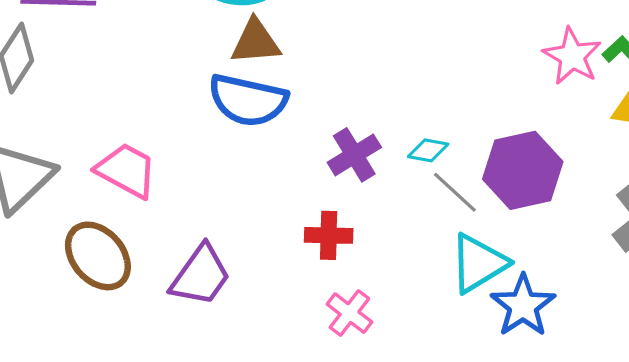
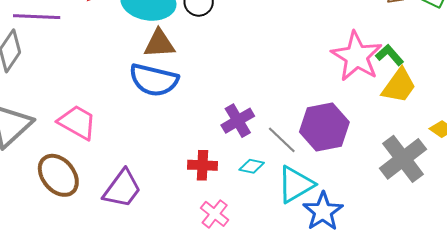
pink star: (572, 56) -> (357, 56), size x1.4
cyan diamond: (428, 150) -> (252, 166), moved
purple cross: (354, 155) -> (238, 121), moved

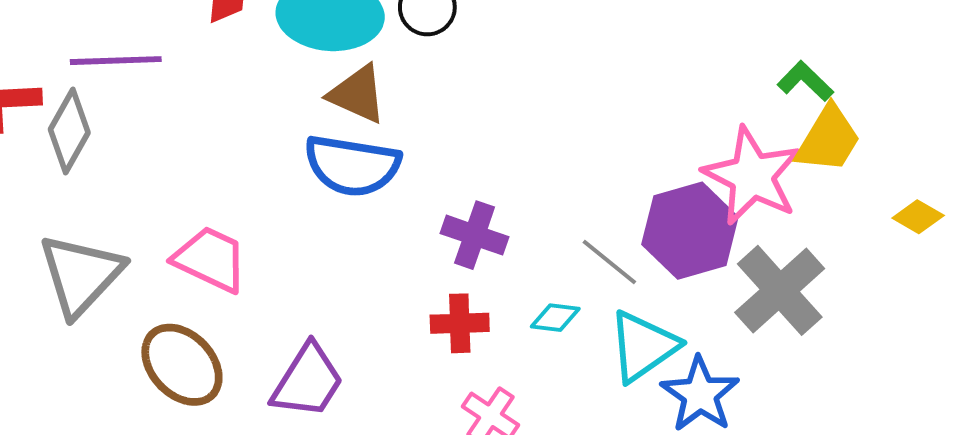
brown triangle: (159, 44) -> (357, 94), turned 32
pink star: (357, 56) -> (752, 176), moved
purple cross: (238, 121) -> (475, 235), moved, turned -36
gray cross: (403, 159) -> (780, 290), moved

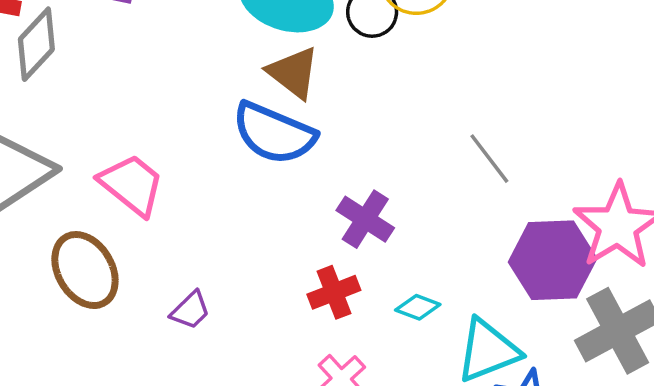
gray line: (609, 262) -> (489, 159), moved
red cross: (460, 323) -> (334, 292), turned -33
purple trapezoid: (308, 381) -> (190, 310), size x0.6

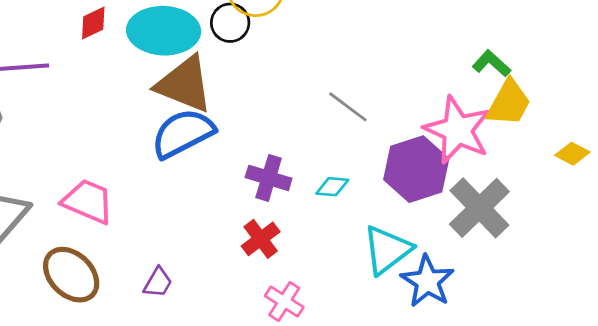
brown triangle: (293, 73) -> (184, 84), size x1.4
blue semicircle: (274, 133) -> (183, 133), turned 146
cyan diamond: (418, 307) -> (332, 187), moved

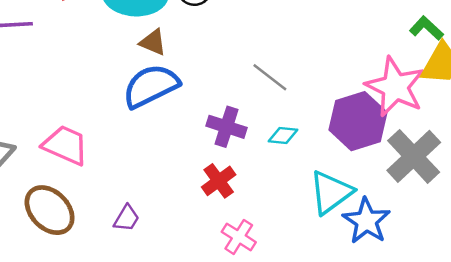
brown triangle: (184, 84) -> (153, 42), size x0.5
gray line: (348, 107) -> (270, 77), moved

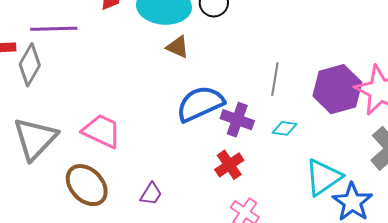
gray line: (270, 77) -> (275, 79), turned 60
blue semicircle: (151, 86) -> (200, 104), moved
purple hexagon: (358, 121) -> (337, 89), moved

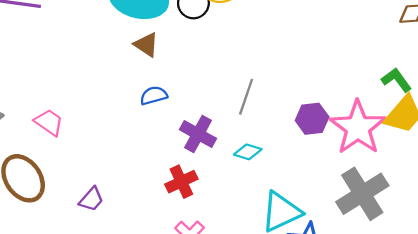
purple hexagon: (337, 89) -> (312, 119), size x0.6
blue semicircle: (200, 104) -> (154, 96), moved, size x0.5
pink trapezoid: (102, 131) -> (49, 122), size x0.7

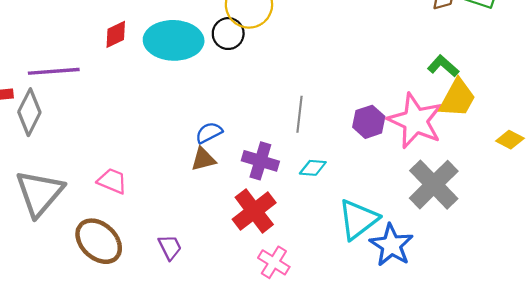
brown triangle: (146, 45) -> (203, 159), moved, turned -36
red cross: (181, 182) -> (254, 211), size x1.4
purple trapezoid: (91, 199) -> (170, 247), turned -56

